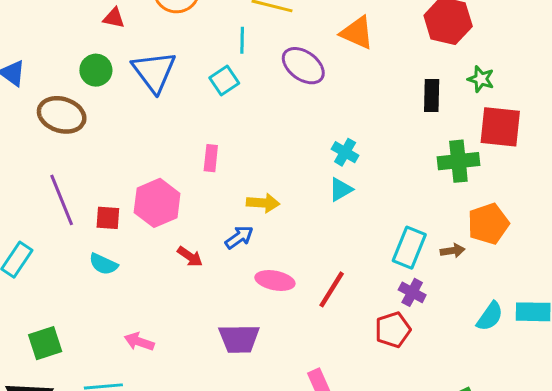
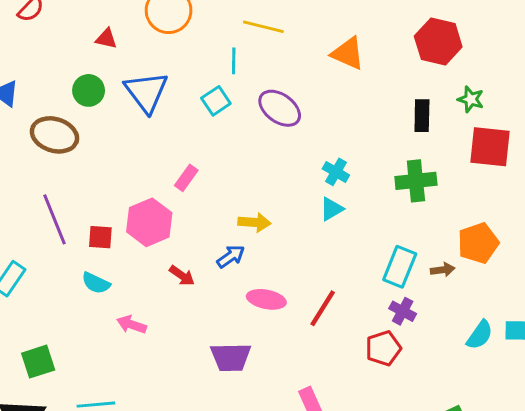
purple ellipse: (303, 66) -> (280, 108), moved
pink rectangle: (211, 158) -> (186, 178), moved, turned 30
green cross: (458, 161) -> (416, 181), moved
pink arrow: (139, 342) -> (131, 325), moved

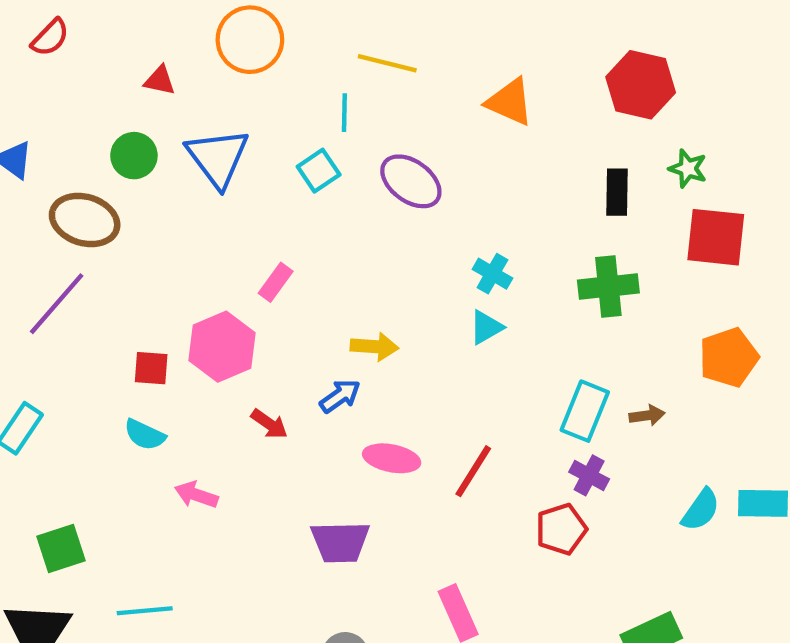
purple line: (54, 219) -> (57, 304), moved, turned 63
orange pentagon: (478, 243) -> (729, 357), moved

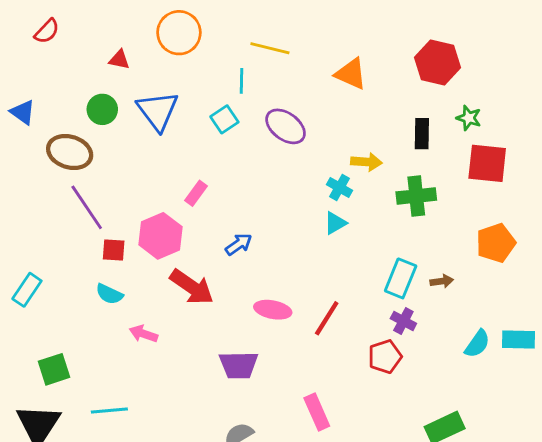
purple line: (57, 304) -> (87, 207), moved, turned -75
yellow arrow: (374, 347) -> (366, 162), moved
blue arrow: (340, 396) -> (239, 244), moved
red arrow: (269, 424) -> (192, 287), size x1.8

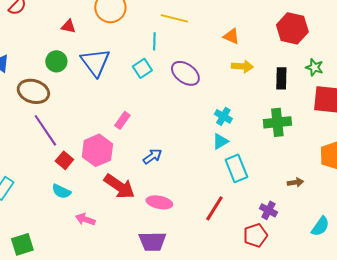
orange triangle: (351, 74) -> (231, 36), size x0.7
yellow arrow: (366, 162) -> (242, 66), moved
red square: (114, 250) -> (64, 160), turned 36
cyan rectangle: (401, 278) -> (236, 168), moved, turned -44
pink ellipse: (273, 310) -> (159, 202), moved

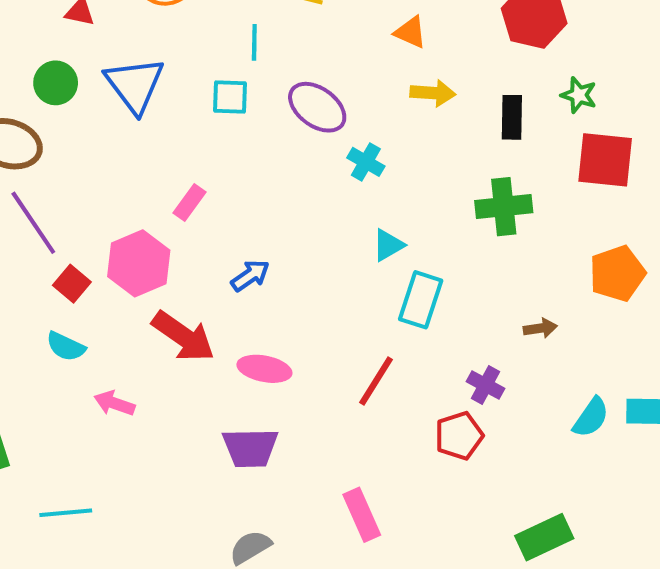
cyan square: (142, 68) -> (230, 97), turned 36
cyan cross: (223, 116) -> (366, 162), moved
cyan rectangle: (236, 168) -> (421, 300), turned 40

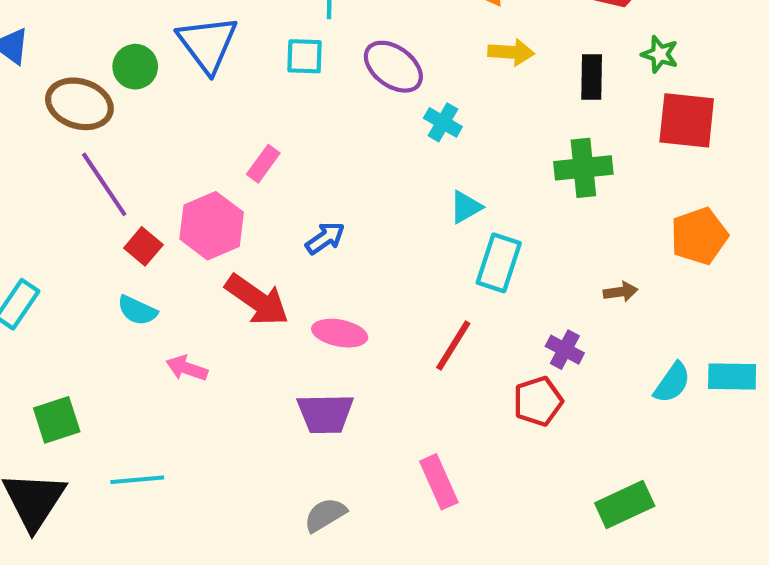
green circle: (56, 83) -> (135, 67), moved

